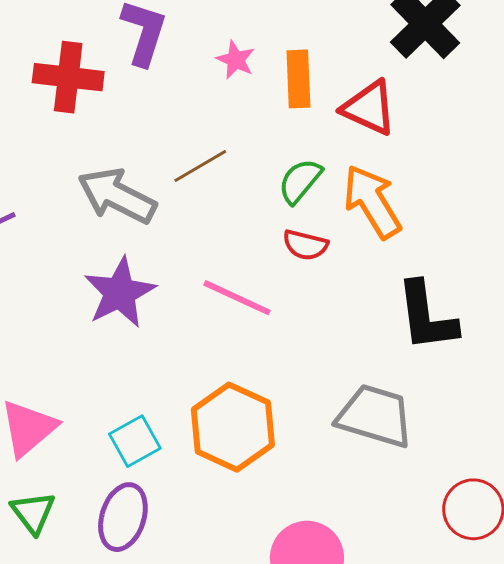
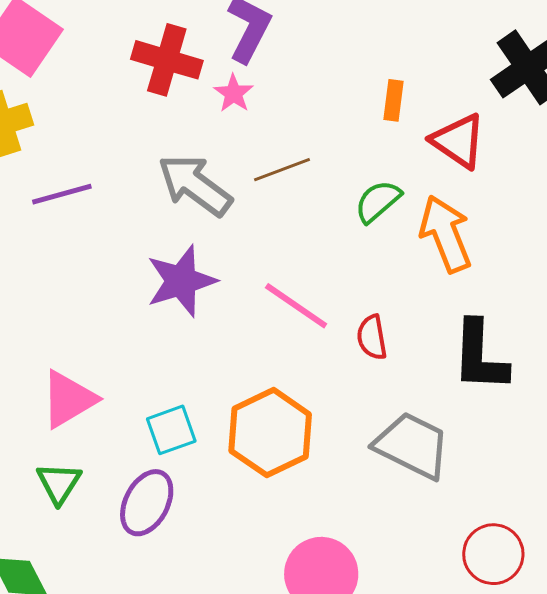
pink star: (236, 60) -> (234, 93), moved
orange rectangle: (298, 79) -> (394, 100), size x0.7
red semicircle: (305, 245) -> (372, 337), moved, turned 57

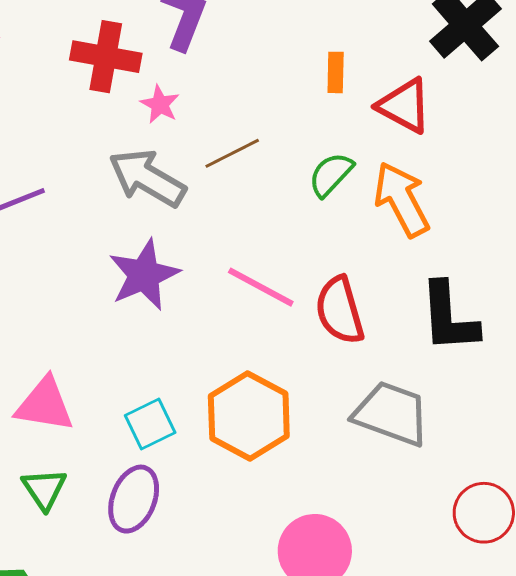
pink star: (234, 93) -> (160, 104), moved
red semicircle: (372, 337) -> (340, 310), size x1.5
pink triangle: (68, 399) -> (45, 405), turned 46

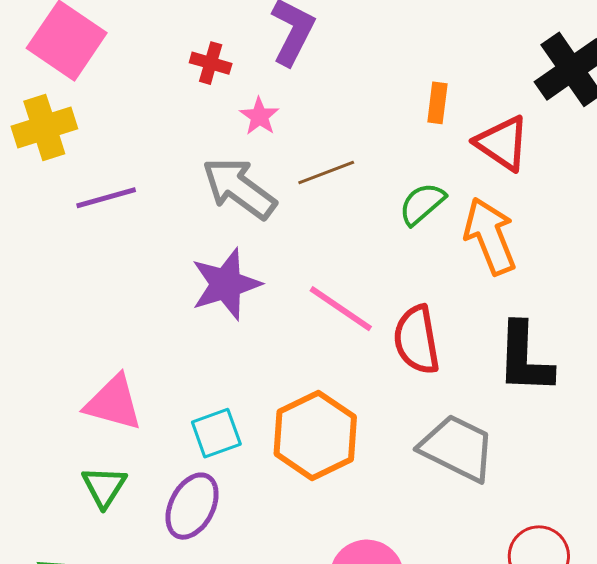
red cross: (106, 57) -> (211, 63), size x0.6

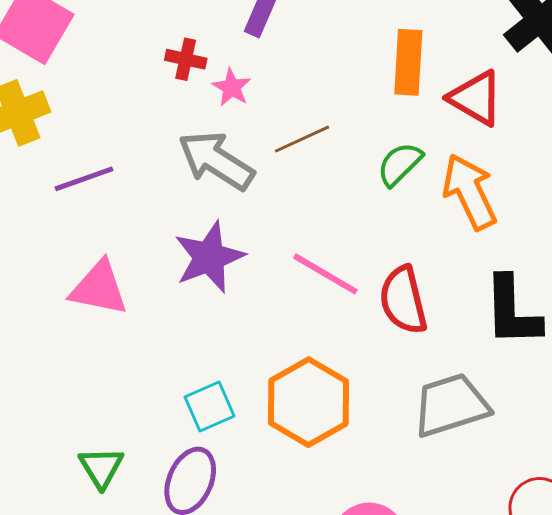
red cross: (211, 63) -> (186, 59), moved
orange rectangle: (437, 103) -> (408, 62), size x1.6
pink triangle: (113, 403) -> (99, 288), moved
gray trapezoid: (457, 448) -> (451, 405), turned -40

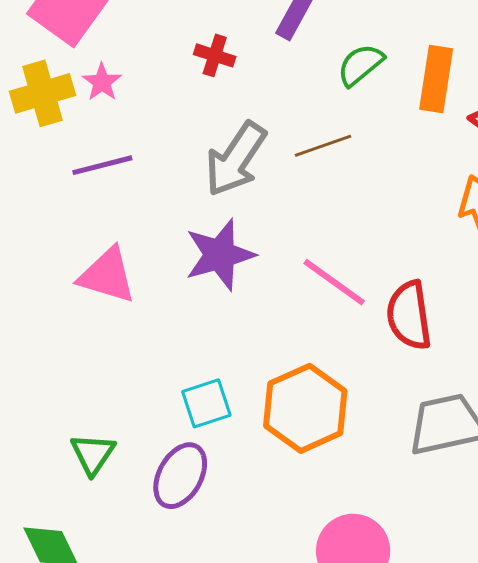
pink star: (232, 87) -> (102, 82), moved
gray arrow: (216, 161) -> (236, 159), turned -94
green semicircle: (400, 164) -> (360, 65), moved

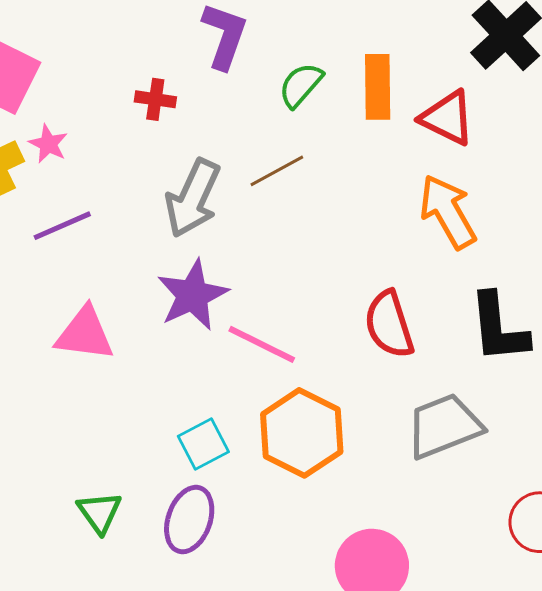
pink line: (334, 282) -> (262, 344), moved

